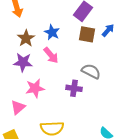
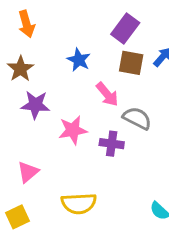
brown star: (26, 38) -> (20, 69), moved
pink arrow: (51, 55) -> (107, 94), moved
pink star: (35, 88) -> (73, 130), moved

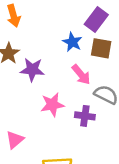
blue star: (79, 60) -> (72, 42), moved
purple star: (35, 105) -> (32, 70), moved

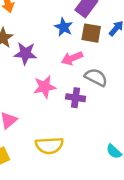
pink arrow: (81, 75) -> (72, 58), turned 108

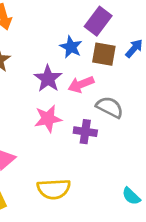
purple star: (25, 53) -> (48, 79), moved, turned 30

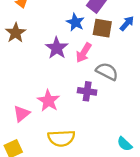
pink arrow: (81, 84) -> (84, 53), turned -36
pink star: (48, 119) -> (48, 101), moved, turned -30

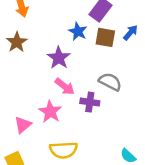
pink arrow: (84, 53) -> (65, 86), moved, turned -84

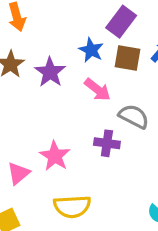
purple star: (59, 58) -> (50, 72), moved
pink arrow: (65, 86) -> (97, 90), moved

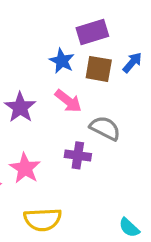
purple rectangle: (121, 22) -> (92, 32), turned 36
purple star: (50, 72) -> (20, 107), moved

